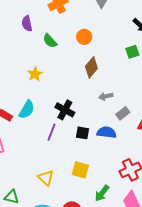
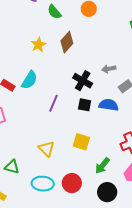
brown diamond: (91, 67) -> (67, 42), moved
black cross: (65, 110) -> (83, 81), moved

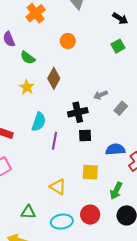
green semicircle: (54, 12) -> (28, 58), moved
cyan semicircle: (29, 80) -> (39, 122), moved
black cross: (83, 81) -> (78, 112), turned -30
blue semicircle: (109, 105) -> (115, 149), moved

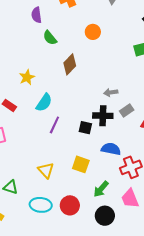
yellow star: (27, 87) -> (27, 77), moved
black cross: (78, 112) -> (103, 116), moved

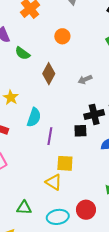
gray arrow: (111, 92) -> (85, 79), moved
yellow square: (81, 164) -> (65, 163), moved

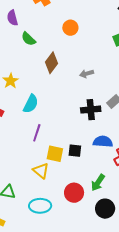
black square: (80, 131) -> (75, 151), moved
purple line: (50, 136) -> (37, 133), moved
red circle: (86, 210) -> (74, 193), moved

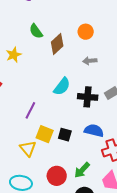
orange circle: (70, 28) -> (86, 32), moved
green semicircle: (28, 39) -> (36, 31), moved
cyan semicircle: (31, 104) -> (62, 86), moved

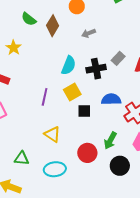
yellow square: (45, 134) -> (72, 92), moved, turned -36

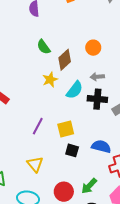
yellow star: (14, 48) -> (50, 80), moved
cyan semicircle: (69, 65) -> (75, 90), moved
black cross: (96, 69) -> (97, 99), moved

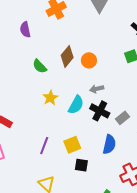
brown diamond: (65, 60) -> (67, 56), moved
black cross: (97, 99) -> (100, 111), turned 30
blue semicircle: (101, 146) -> (109, 144), moved, turned 96

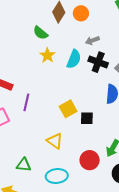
green semicircle: (40, 66) -> (40, 33), moved
yellow square: (72, 145) -> (68, 109), moved
purple line: (44, 146) -> (26, 102), moved

